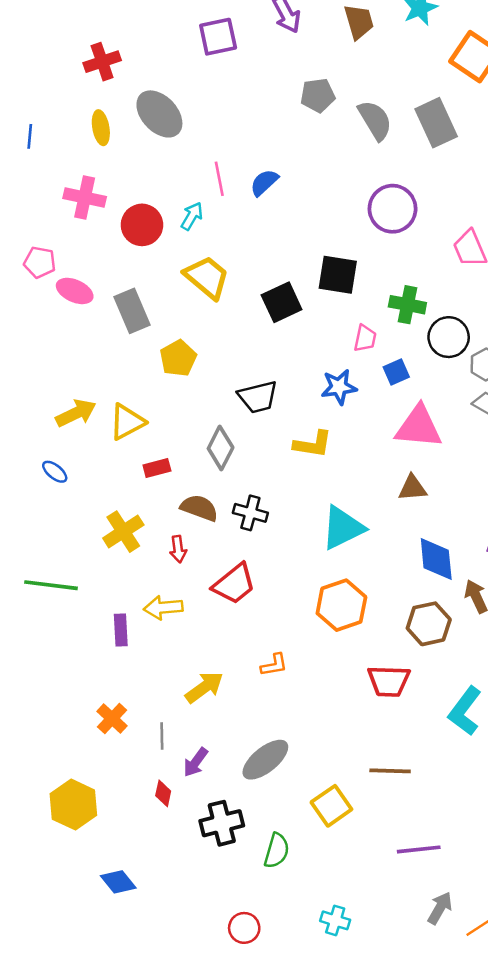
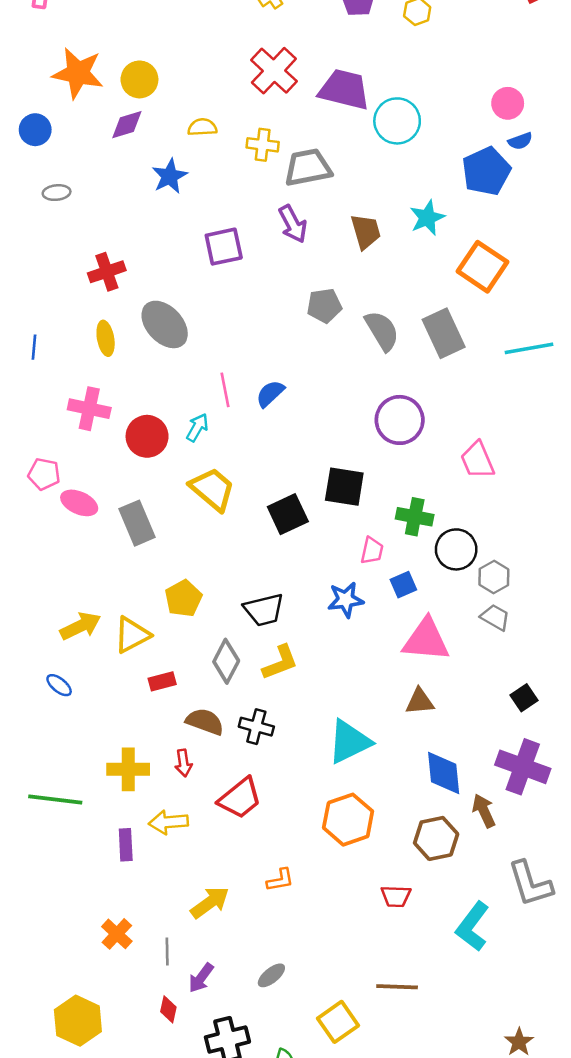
yellow pentagon: (178, 358) -> (183, 598), moved
yellow L-shape: (313, 444) -> (280, 663), moved, turned -30
yellow cross: (123, 532) -> (128, 769), moved, turned 33
red trapezoid: (389, 681) -> (396, 896), size x0.7
gray ellipse: (265, 760) -> (271, 975), size x0.6

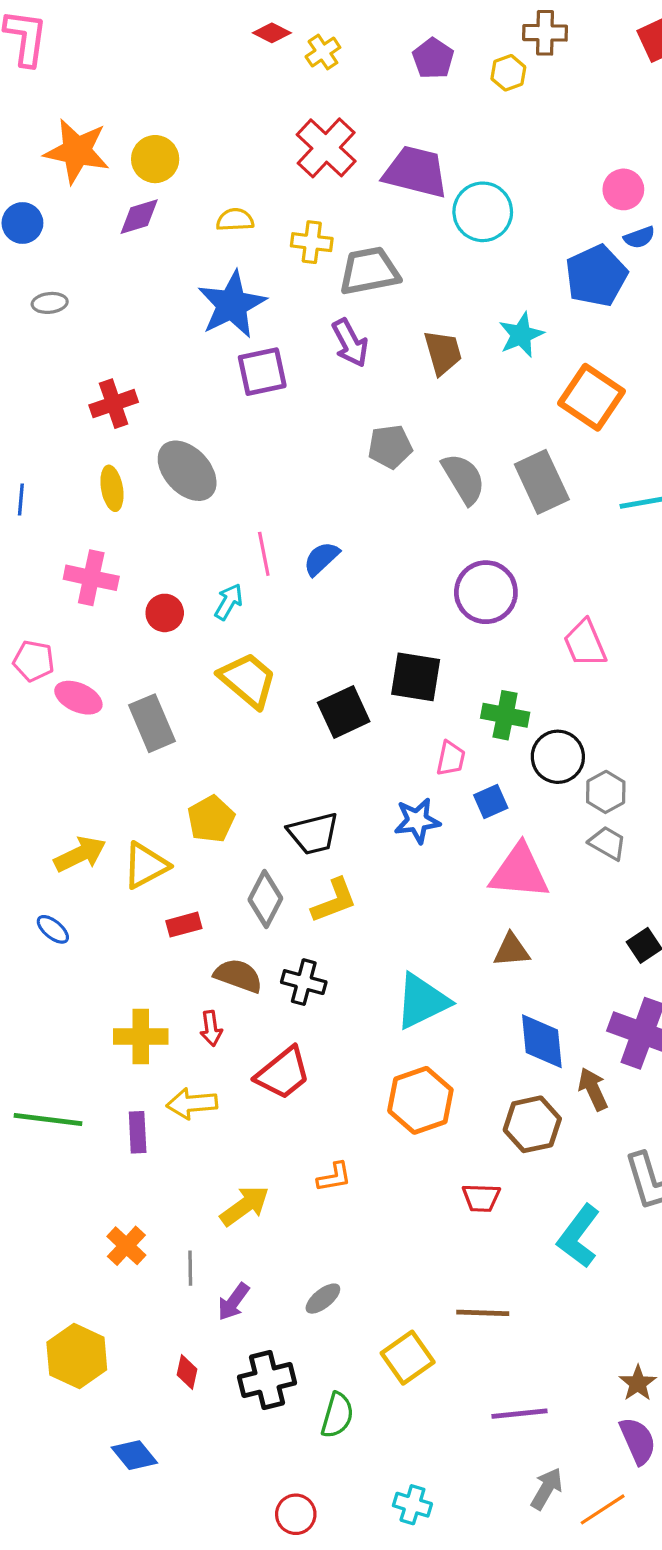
blue star: (170, 176) -> (232, 305), moved, size x1.5
red circle: (147, 436) -> (165, 613), size x0.7
green line: (55, 799) -> (48, 1120), moved
red diamond: (168, 1009) -> (187, 1372), moved

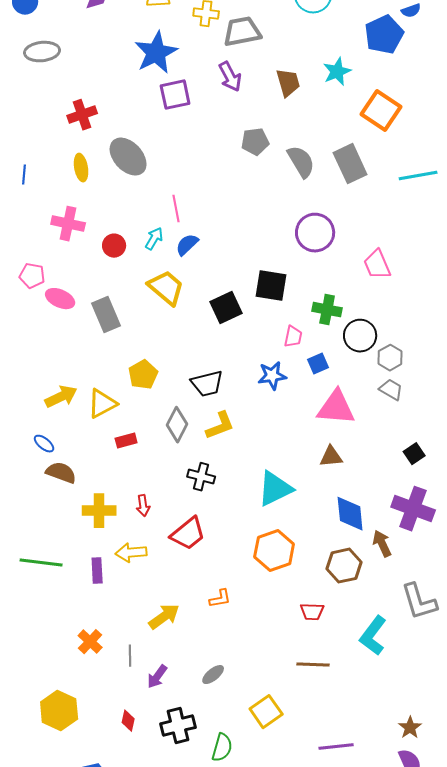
gray ellipse: (50, 303) -> (42, 52), size x1.6
blue semicircle: (321, 559) -> (187, 245), moved
brown semicircle: (238, 976) -> (61, 473), moved
brown line: (483, 1313) -> (313, 665), moved

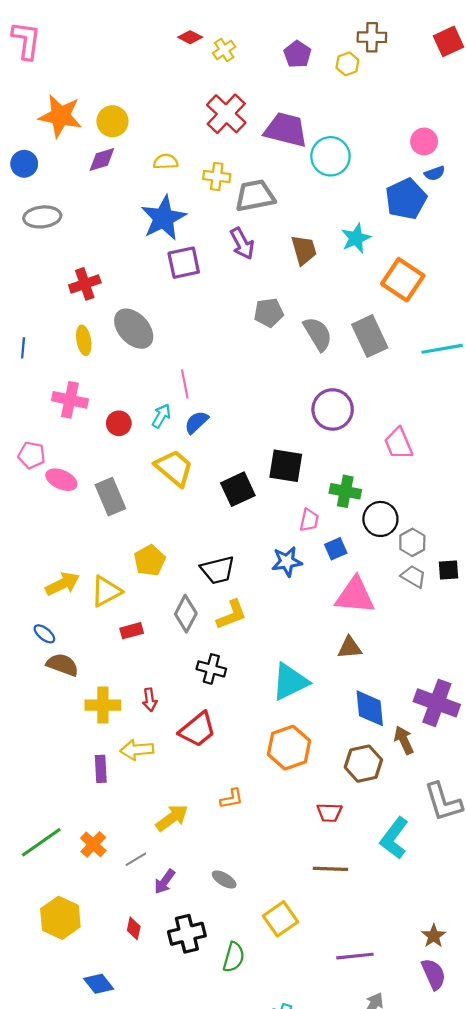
black square: (414, 454) -> (449, 570), moved, turned 30
green line: (41, 563) -> (41, 842), moved, turned -42
gray line: (130, 656) -> (136, 859), turned 60
gray ellipse: (213, 675) -> (224, 880), turned 70

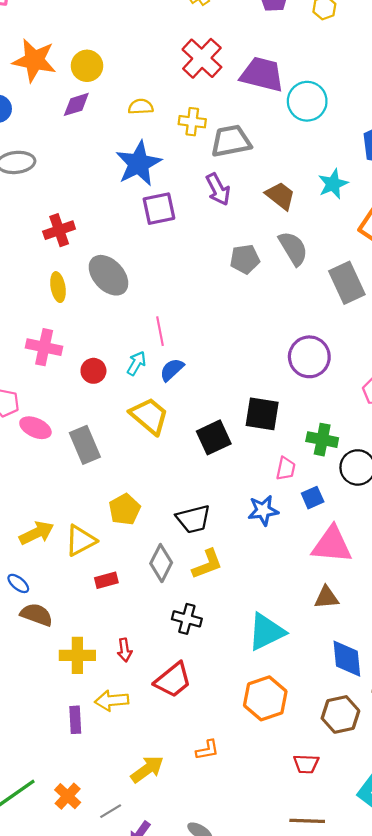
brown trapezoid: (304, 250) -> (280, 196), turned -36
gray semicircle: (318, 334) -> (293, 248), moved

